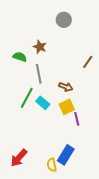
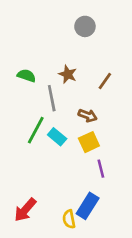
brown star: (40, 47) -> (68, 74), moved
brown line: (88, 62) -> (105, 81), moved
purple line: (77, 119) -> (101, 169), moved

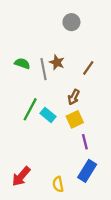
gray line: (52, 98) -> (43, 69), moved
brown arrow: (88, 115) -> (74, 97), turned 96
blue rectangle: (88, 206) -> (87, 171), moved

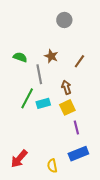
gray line: (43, 69) -> (39, 74), moved
brown arrow: (74, 97) -> (66, 87), turned 136
cyan rectangle: (48, 115) -> (43, 103), turned -56
blue rectangle: (87, 171) -> (78, 154), turned 36

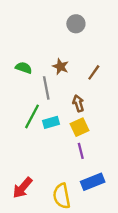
purple line: (76, 128) -> (81, 151), moved
yellow semicircle: (52, 166) -> (62, 196), size x1.5

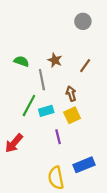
gray circle: (76, 24) -> (83, 21), moved
purple line: (81, 151) -> (58, 137), moved
red arrow: (22, 188) -> (14, 143), moved

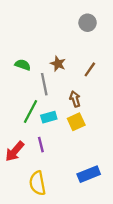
purple line: (58, 137) -> (41, 145), moved
yellow semicircle: (56, 178) -> (37, 183), moved

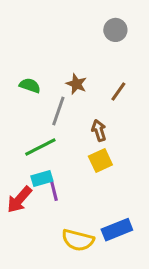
gray line: (44, 84) -> (58, 111), turned 30
green line: (31, 112) -> (40, 147), turned 35
cyan rectangle: (49, 117) -> (42, 179), moved
yellow semicircle: (37, 183) -> (78, 240), moved, turned -65

